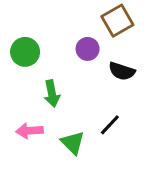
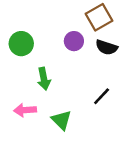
black semicircle: (122, 71) -> (107, 47), moved
black line: (110, 125) -> (102, 96), moved

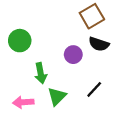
purple circle: (74, 41) -> (73, 55), moved
green triangle: (61, 120) -> (57, 96), moved, turned 30

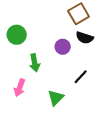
green triangle: (57, 96) -> (56, 98), moved
pink arrow: (23, 102) -> (20, 88), turned -66

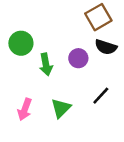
green arrow: (35, 63) -> (46, 64), moved
green triangle: (56, 98) -> (61, 108), moved

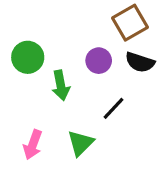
purple circle: (78, 58) -> (99, 61), moved
black line: (101, 96) -> (114, 108), moved

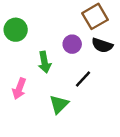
green circle: (28, 57) -> (16, 30), moved
pink arrow: (33, 145) -> (19, 89), moved

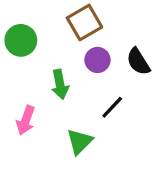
brown square: (95, 16) -> (84, 22), moved
black semicircle: (102, 45) -> (138, 62), turned 40

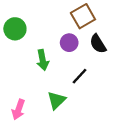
brown square: (84, 22) -> (83, 16), moved
pink arrow: (26, 120) -> (18, 109), moved

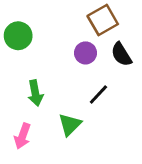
green arrow: (43, 60) -> (35, 93), moved

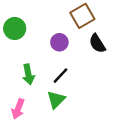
purple circle: (85, 53) -> (59, 42), moved
black line: (98, 95) -> (61, 76), moved

